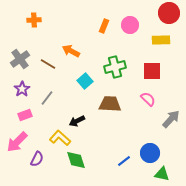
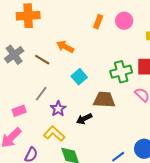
orange cross: (34, 20) -> (28, 16), size x1.6
green cross: (115, 67) -> (121, 72), moved
purple star: (22, 89) -> (58, 109), moved
black arrow: (77, 121) -> (84, 119), moved

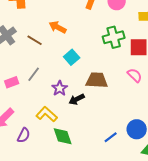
green cross: (121, 72) -> (114, 37), moved
purple star: (58, 109) -> (60, 88), moved
pink rectangle: (19, 111) -> (12, 82), moved

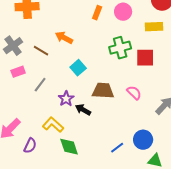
pink semicircle: (135, 75) -> (134, 93), moved
pink rectangle: (12, 82) -> (18, 72), moved
black arrow: (77, 99) -> (83, 110), turned 56

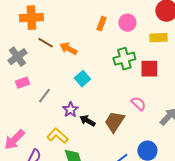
brown line: (41, 51) -> (45, 43), moved
brown trapezoid: (103, 91) -> (114, 122), moved, turned -60

